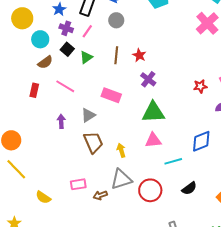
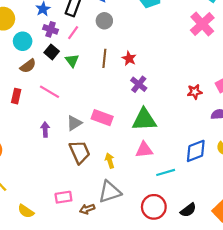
green triangle: (86, 57) -> (72, 61), turned -32
pink rectangle: (111, 95) -> (102, 118), moved
black semicircle: (189, 188) -> (188, 210), moved
red circle: (150, 190) -> (154, 207), moved

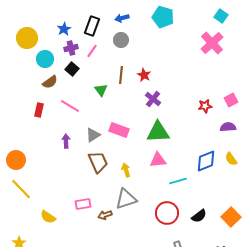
purple cross: (51, 29) -> (71, 48), turned -32
green triangle: (72, 61) -> (101, 90), moved

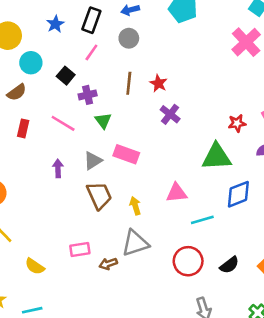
purple cross: (71, 48) -> (88, 95), moved
brown semicircle: (50, 82) -> (17, 92), moved
green triangle: (101, 90) -> (103, 121), moved
green triangle: (158, 132) -> (216, 157), moved

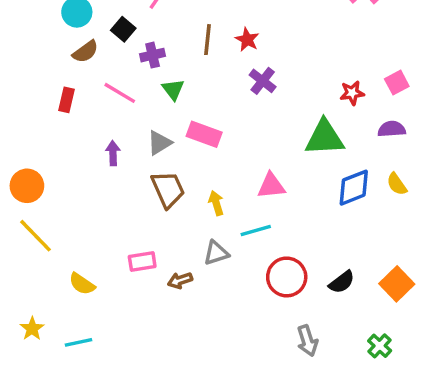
brown semicircle: (17, 92) -> (85, 52), moved
cyan line: (202, 220) -> (256, 231), moved
gray triangle: (135, 243) -> (216, 253), size x0.7

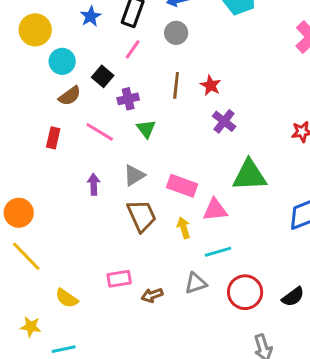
pink rectangle: (204, 134) -> (182, 186), moved
green triangle: (325, 138) -> (250, 175), moved
pink triangle: (271, 186) -> (215, 210), moved
gray triangle: (216, 253) -> (196, 283), moved
yellow star: (32, 329) -> (31, 327), moved, turned -30

